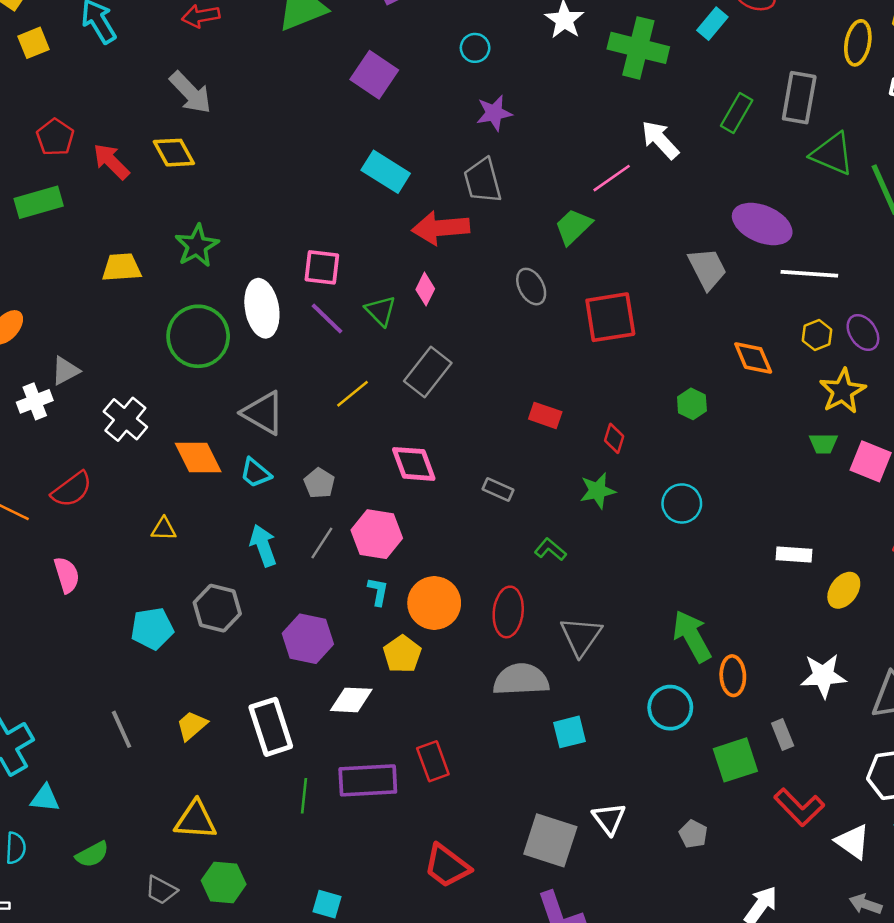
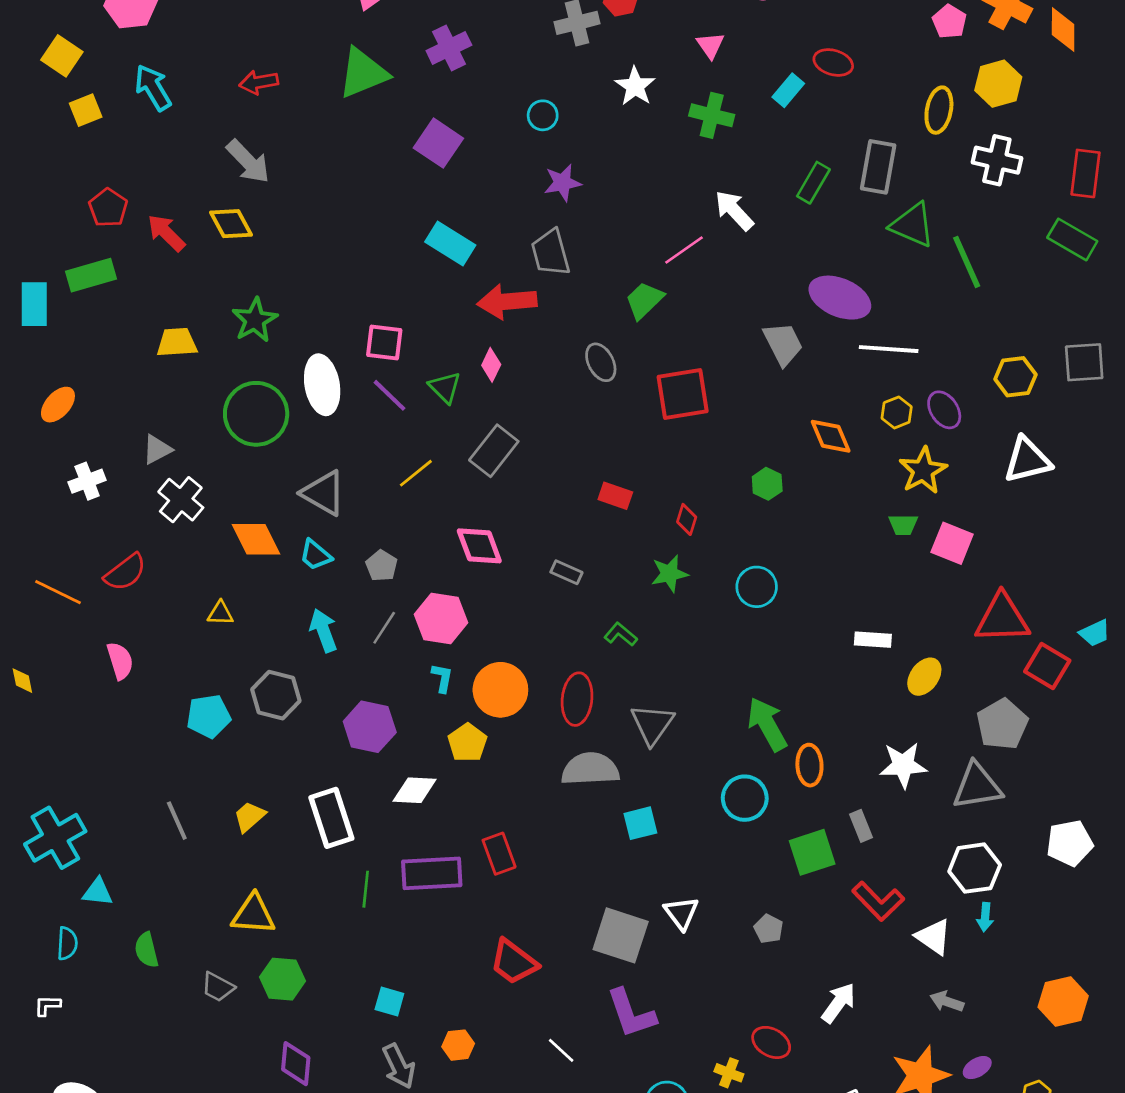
green cross: (638, 48) -> (712, 115), size x0.7
gray triangle: (65, 371) -> (157, 449), moved
green semicircle: (92, 854) -> (146, 950), turned 104

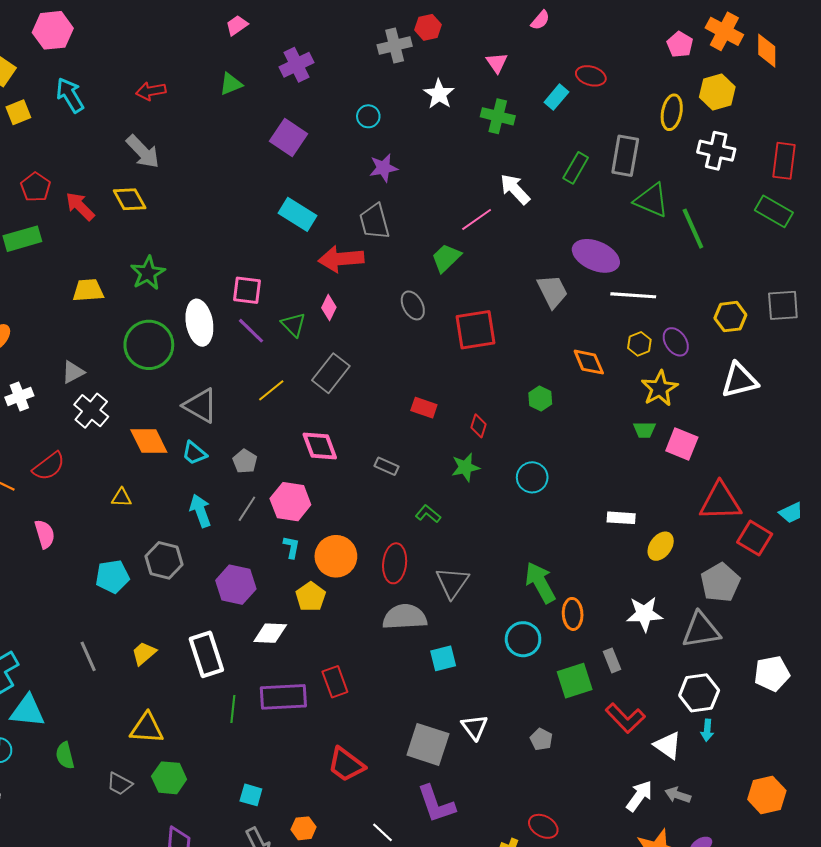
green triangle: (363, 73) -> (231, 84), size x0.6
cyan triangle: (98, 892) -> (27, 711), size x1.5
white arrow: (839, 1003) -> (639, 796), moved

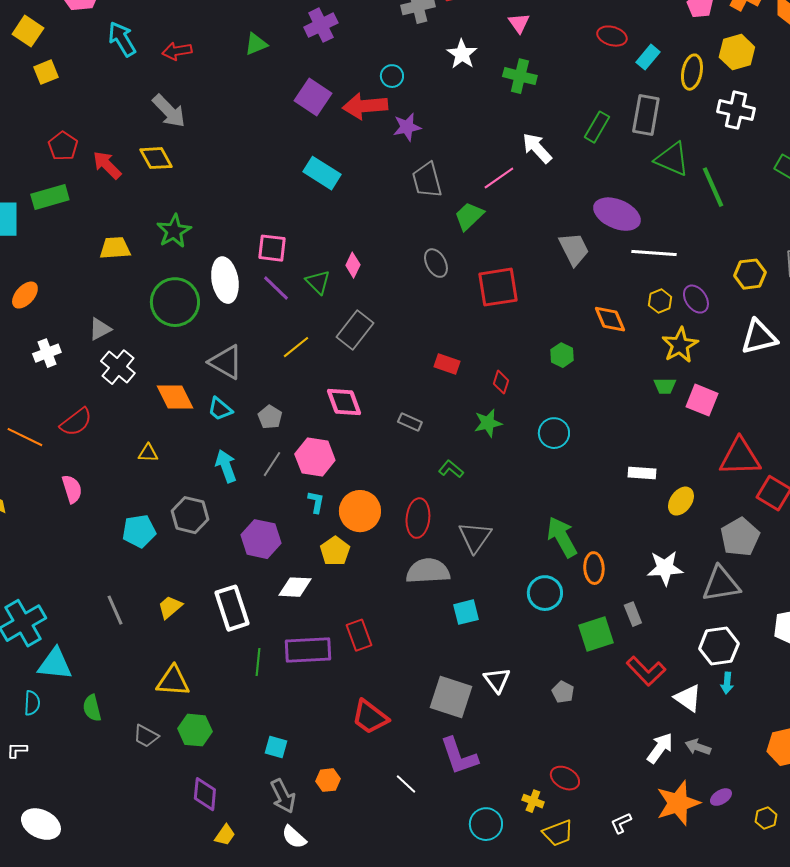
cyan arrow: (70, 95) -> (122, 39), moved
cyan rectangle: (556, 97) -> (648, 57), moved
gray trapezoid: (374, 221) -> (427, 180), moved
red arrow: (341, 259) -> (365, 106), moved

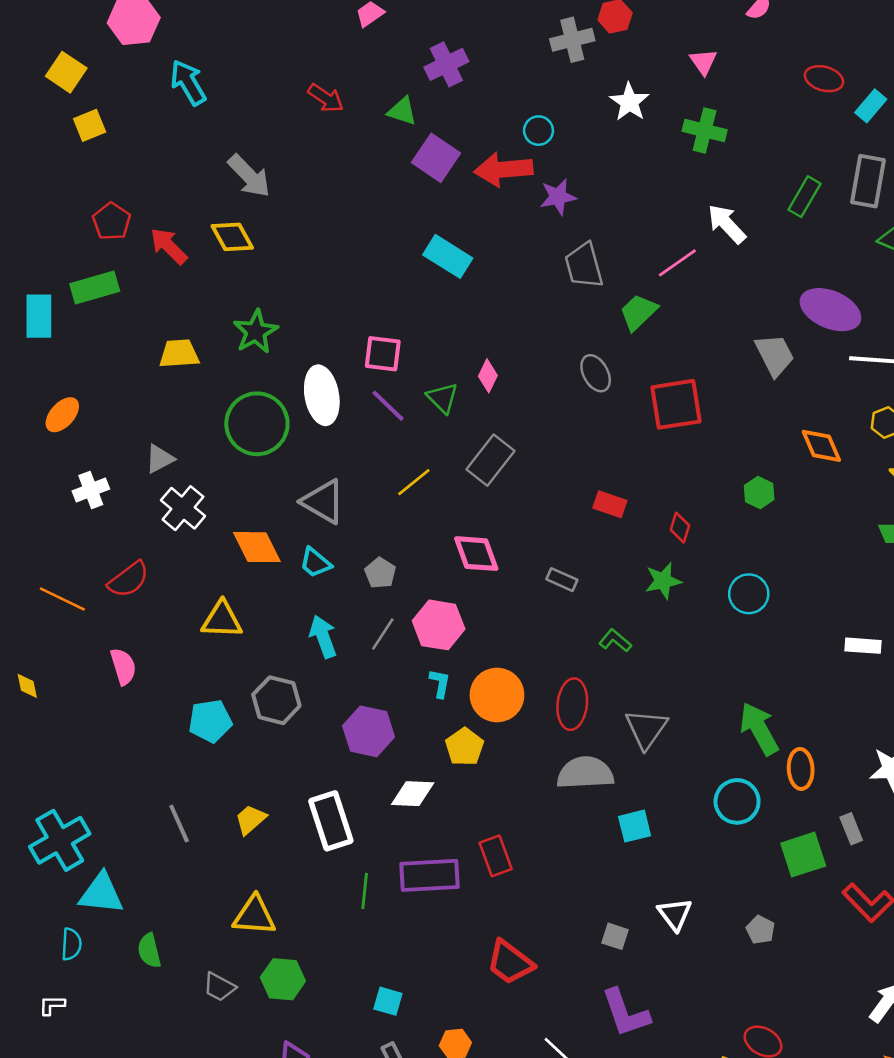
green triangle: (256, 44) -> (402, 111), moved, turned 40
red arrow: (177, 51) -> (326, 98), moved, turned -136
yellow triangle: (148, 453) -> (222, 620), size x1.6
gray square: (451, 697) -> (615, 936), size x0.5

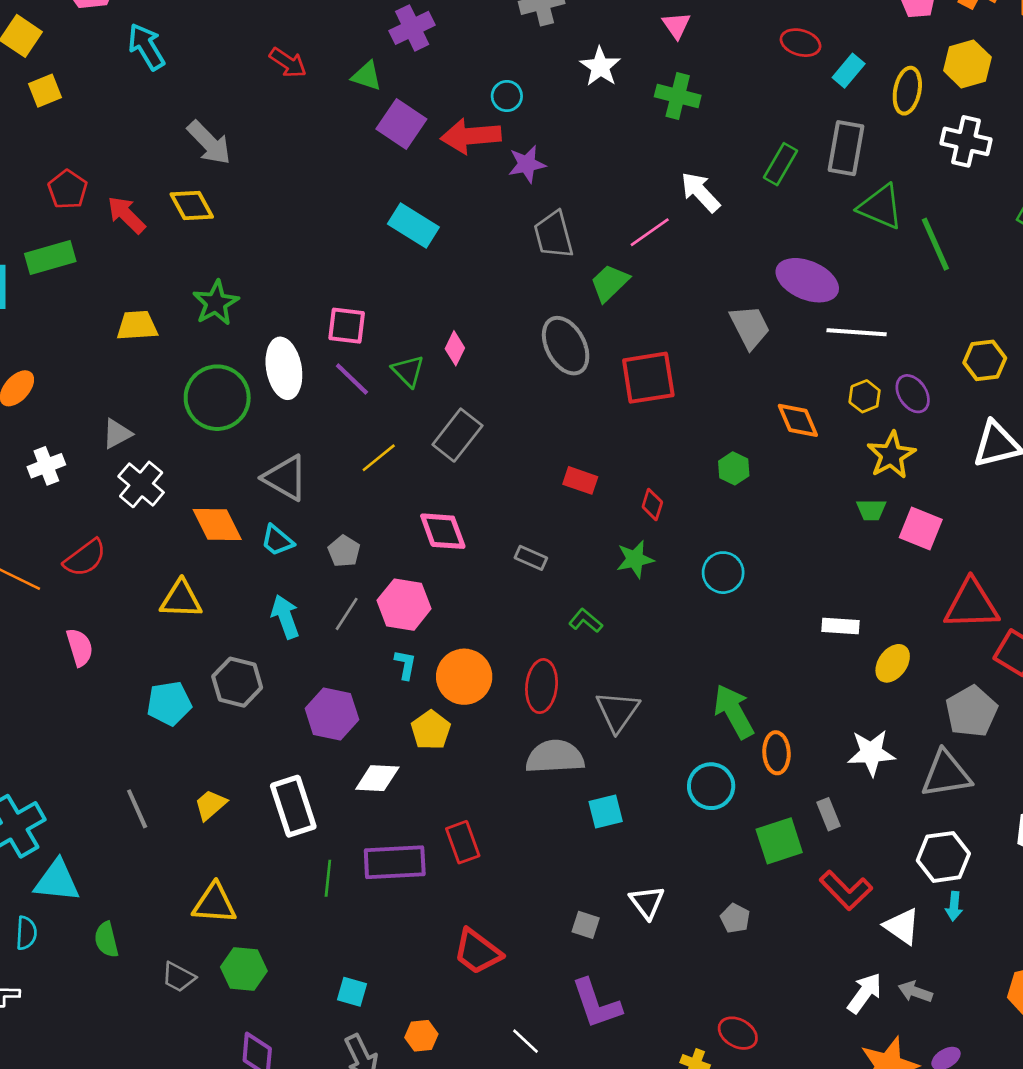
gray ellipse: (596, 373) -> (566, 346), size x1.5

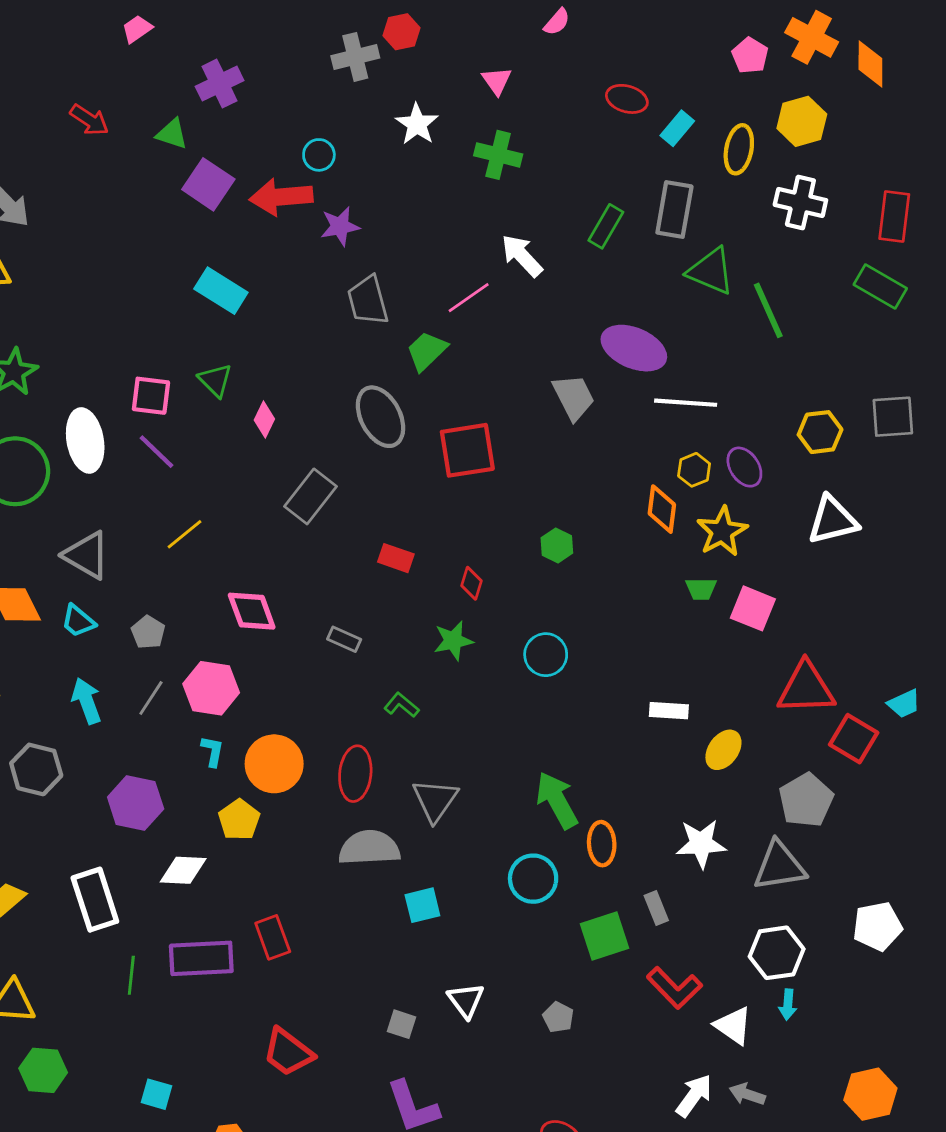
green triangle: (408, 371) -> (215, 380), moved
orange diamond: (798, 420) -> (662, 509), moved, turned 30
gray rectangle: (457, 435) -> (311, 496), moved

